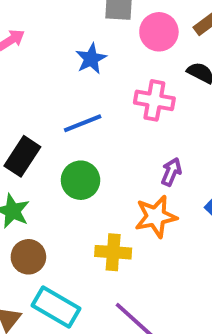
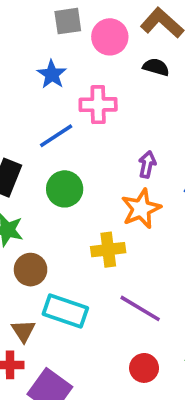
pink cross: (154, 100) -> (98, 105), moved

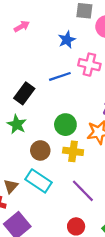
green circle: (65, 189) -> (65, 125), moved
brown circle: (31, 270) -> (40, 150), moved

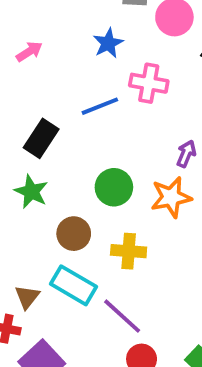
pink arrow: (22, 26) -> (29, 52), moved
yellow cross: (73, 151) -> (129, 251), moved
purple line: (83, 191) -> (122, 316), moved

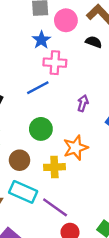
blue star: (108, 43) -> (41, 40), moved
blue line: (100, 106) -> (38, 88), moved
orange star: (171, 197) -> (76, 148), moved

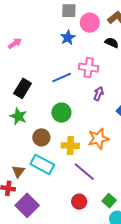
pink cross: (55, 63) -> (89, 68), moved
orange star: (76, 148) -> (98, 139), moved
purple line: (55, 207) -> (84, 172), moved

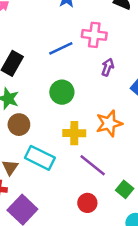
brown circle: (41, 137) -> (19, 125), moved
green square: (109, 201) -> (125, 189), moved

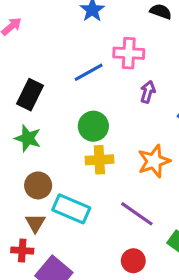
brown circle: (19, 125) -> (38, 185), moved
yellow cross: (74, 133) -> (99, 160), moved

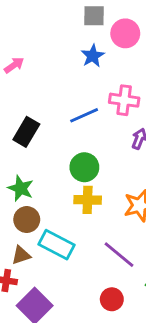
green star: (28, 138) -> (21, 188), moved
brown triangle: (35, 223) -> (21, 255), turned 36

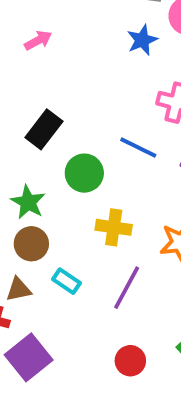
blue line: (84, 115) -> (138, 148), moved, turned 44
green circle: (84, 167) -> (84, 173), moved
cyan rectangle: (57, 245) -> (66, 281), size x0.6
purple line: (119, 255) -> (127, 288), moved, turned 72

